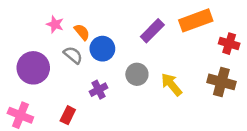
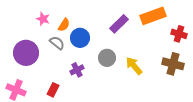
orange semicircle: (82, 32) -> (64, 25), turned 72

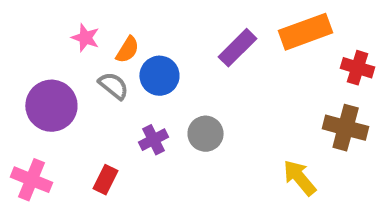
gray circle: (107, 58) -> (206, 134), moved
yellow arrow: (134, 66) -> (300, 178), moved

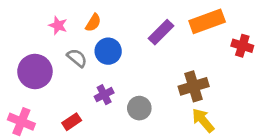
orange semicircle: (127, 50) -> (93, 23), moved
brown cross: (346, 128) -> (194, 86), moved, turned -32
gray circle: (206, 134) -> (139, 108), moved
red rectangle: (105, 180) -> (72, 122), turned 30

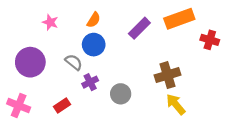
orange semicircle: (93, 23) -> (94, 20), moved
gray semicircle: (77, 58) -> (74, 62), moved

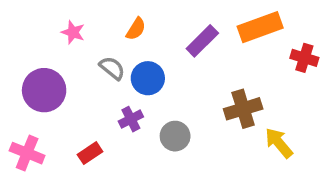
blue circle: (94, 45) -> (148, 78), moved
gray semicircle: (74, 62) -> (112, 68), moved
yellow arrow: (176, 104) -> (279, 143), moved

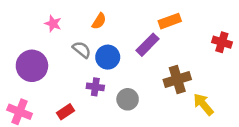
orange rectangle: (260, 27) -> (170, 21), moved, size x0.7
purple rectangle: (202, 41) -> (147, 45), moved
purple cross: (131, 119) -> (95, 87), turned 35

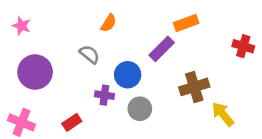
pink star: (53, 24) -> (21, 26), moved
blue circle: (108, 57) -> (128, 75), moved

